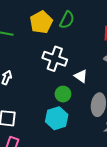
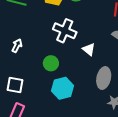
green circle: (63, 94) -> (51, 63), moved

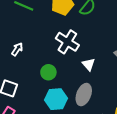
gray ellipse: (104, 78) -> (84, 95), moved

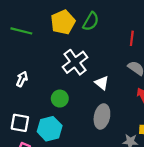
white cross: (67, 42) -> (75, 62), turned 30
cyan hexagon: (56, 99) -> (50, 129), moved

